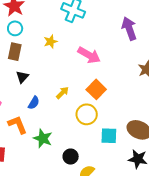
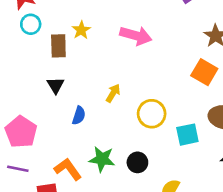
brown rectangle: (15, 52) -> (58, 46), moved
orange square: (96, 89) -> (204, 72), moved
orange L-shape: (17, 125) -> (68, 169), moved
black circle: (71, 157) -> (137, 162), moved

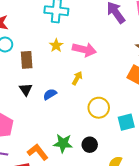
yellow star: (81, 30) -> (56, 45), moved
yellow arrow: (113, 93) -> (77, 78), moved
blue semicircle: (79, 115) -> (50, 94), moved, turned -136

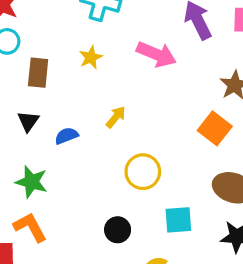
pink arrow: (84, 50) -> (156, 54), moved
cyan square: (126, 122) -> (178, 220), moved
green star: (63, 143) -> (31, 182), moved

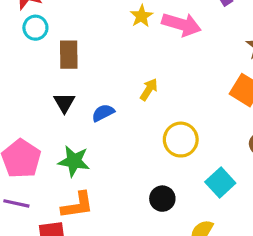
yellow star: (91, 57) -> (141, 16), moved
cyan square: (178, 220) -> (220, 182), turned -32
orange L-shape: (30, 227) -> (77, 205), turned 116

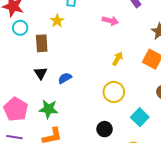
yellow star: (141, 16) -> (57, 21), moved
pink arrow: (182, 24) -> (110, 21), size x0.7
yellow arrow: (149, 89) -> (118, 59), moved

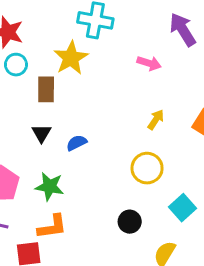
yellow star: (57, 21) -> (71, 58), size x1.6

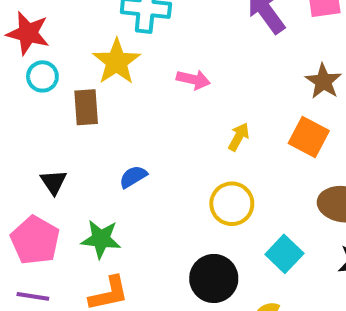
pink arrow: (149, 63) -> (193, 79), moved
black triangle: (41, 133) -> (54, 182), moved
black circle: (130, 222) -> (214, 278), size x1.5

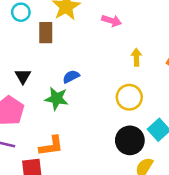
yellow arrow: (239, 137) -> (136, 57), turned -35
green star: (101, 239) -> (57, 99), moved
black circle: (214, 278) -> (130, 140), moved

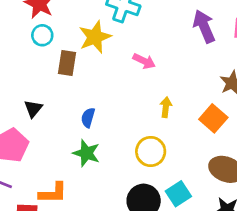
blue semicircle: (71, 77) -> (88, 118), turned -56
green star: (57, 99) -> (86, 153), moved

